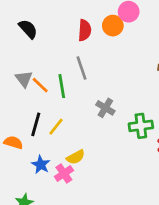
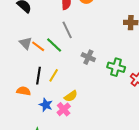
green line: (62, 86) -> (54, 45), turned -30
green cross: (141, 126) -> (116, 67), turned 30

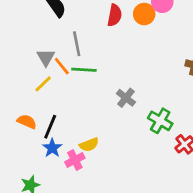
gray line: (67, 30) -> (77, 44), moved
green line: (54, 45) -> (84, 70), turned -54
yellow line: (54, 75) -> (43, 84), moved
black line: (38, 76) -> (50, 127), moved

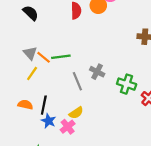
gray line: (77, 44) -> (77, 81), moved

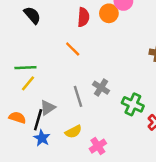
gray triangle: (30, 53) -> (48, 108), moved, turned 32
orange line: (44, 57) -> (73, 49), moved
green line: (61, 57) -> (25, 68), moved
pink cross: (68, 127) -> (98, 146), moved

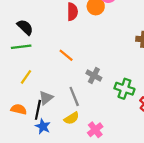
black semicircle: (32, 15) -> (25, 27), moved
orange line: (73, 49) -> (66, 55), moved
green line: (25, 68) -> (21, 47), moved
gray line: (78, 96) -> (74, 96), moved

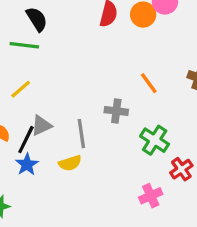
orange line: (66, 55) -> (149, 83), moved
gray cross: (94, 75) -> (116, 111), turned -35
pink cross: (95, 130) -> (151, 196), moved

